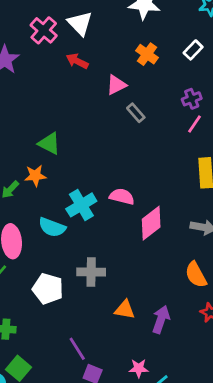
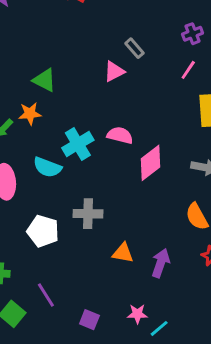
pink triangle: (116, 85) -> (114, 71), moved
pink line: (194, 124) -> (188, 70), moved
purple line: (77, 349) -> (46, 295), moved

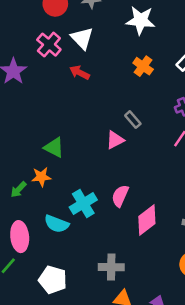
pink semicircle: (120, 135) -> (120, 196), turned -80
gray cross: (88, 214) -> (111, 267), moved

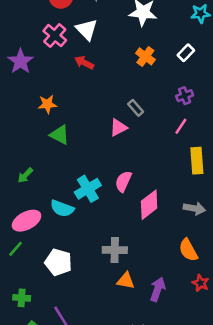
orange star: (41, 177) -> (47, 104), moved
pink ellipse: (20, 237) -> (27, 221), turned 68

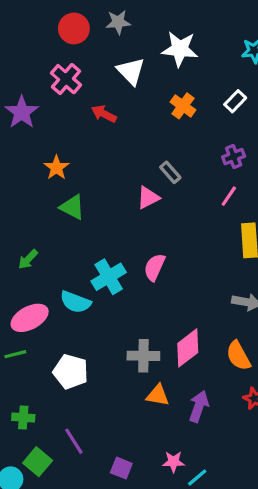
white triangle: (87, 29) -> (131, 71), moved
orange star: (47, 104) -> (56, 168), turned -30
pink diamond: (149, 205) -> (188, 348), moved
green line: (16, 249) -> (15, 354), turned 35

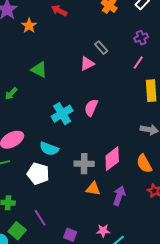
orange star: (56, 168) -> (29, 26), moved
green arrow: (28, 259) -> (11, 94), moved
cyan semicircle: (75, 302) -> (49, 149), moved

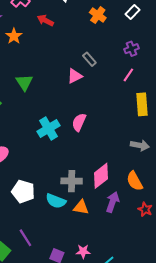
green triangle: (39, 70) -> (24, 82), turned 30
cyan semicircle: (49, 149) -> (56, 201), moved
purple arrow: (119, 196) -> (113, 202), moved
pink star: (103, 231) -> (83, 251), moved

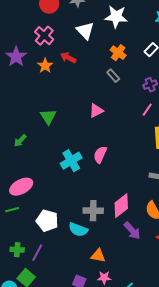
orange star: (14, 36) -> (45, 66), moved
gray rectangle: (89, 59) -> (113, 76), moved
purple arrow: (113, 202) -> (132, 231), turned 120
orange triangle: (81, 207) -> (98, 256), moved
purple line: (25, 238) -> (37, 253), moved, turned 60

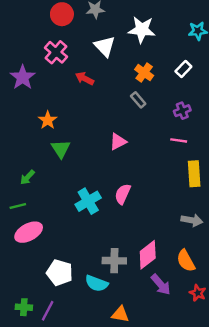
orange star: (45, 66) -> (48, 120), moved
pink line: (147, 110) -> (179, 140), turned 64
green line: (12, 210) -> (18, 206), moved

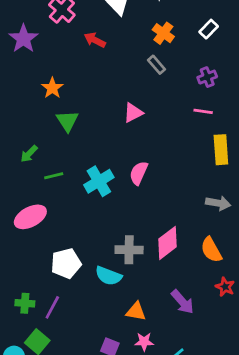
green line: (18, 206) -> (54, 176), moved
white pentagon: (60, 273) -> (66, 263), turned -30
purple arrow: (161, 285) -> (183, 302), moved

